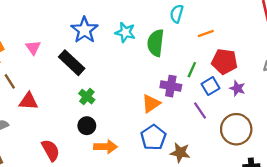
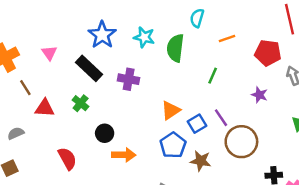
red pentagon: (225, 62) -> (268, 53), moved
purple cross: (171, 86) -> (129, 79), moved
blue square: (211, 86) -> (197, 124), moved
green cross: (87, 97) -> (81, 103), moved
brown circle: (236, 129) -> (241, 142), moved

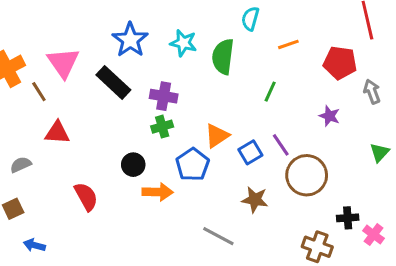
pink triangle: (49, 53) -> (63, 63), size x1.6
brown line: (25, 88) -> (39, 92), moved
green cross: (81, 103) -> (162, 127), moved, turned 35
blue pentagon: (173, 145) -> (193, 165), moved

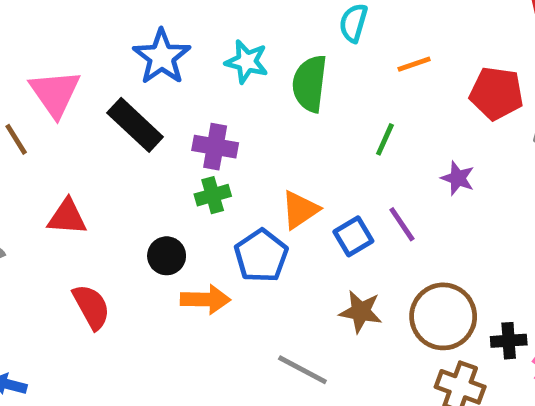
purple star: (329, 116) -> (458, 178), moved
red triangle: (57, 133) -> (67, 217), moved
brown circle: (307, 175) -> (443, 316), moved

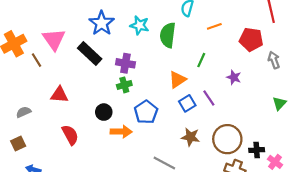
orange triangle: (300, 210) -> (177, 80), moved

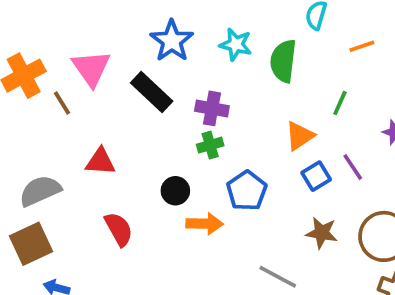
gray semicircle: (24, 112) -> (40, 191), size x1.6
brown square: (18, 143) -> (31, 244), size x1.6

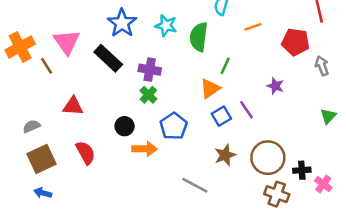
green line: (340, 103) -> (225, 66), moved
green cross: (210, 145) -> (148, 95), turned -30
gray semicircle: (40, 191) -> (31, 126), size x0.6
brown star: (322, 233) -> (225, 155), turned -30
brown square: (31, 244) -> (42, 159), moved

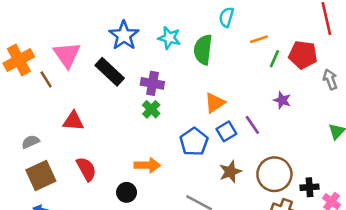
green line: (225, 66) -> (274, 59), moved
black circle: (125, 126) -> (127, 192), moved
blue pentagon: (174, 126) -> (194, 142), moved

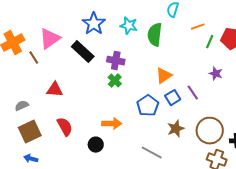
pink triangle: (67, 55) -> (50, 39), turned 30

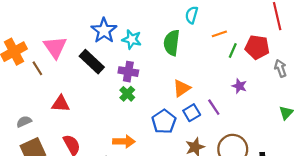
cyan star: (129, 26) -> (132, 39), moved
pink triangle: (50, 39) -> (55, 47), turned -30

